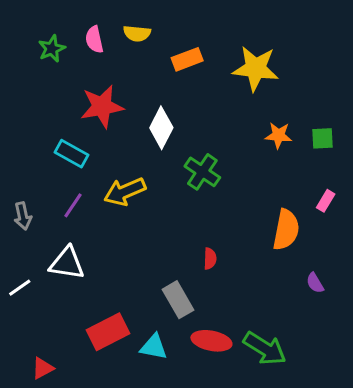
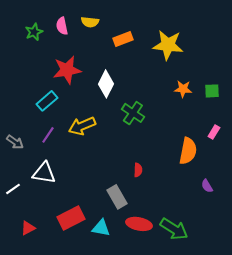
cyan rectangle: (71, 154) -> (47, 101), turned -70
gray arrow: (23, 216) -> (15, 142), turned -42
red triangle: (43, 368) -> (28, 228), moved

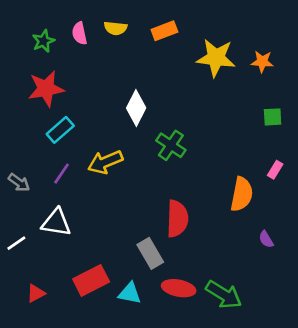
orange rectangle: (123, 39) -> (164, 31), moved
red star: (67, 70) -> (46, 89), moved
orange star: (183, 89) -> (262, 62), moved
red semicircle: (138, 170) -> (177, 219), size x2.0

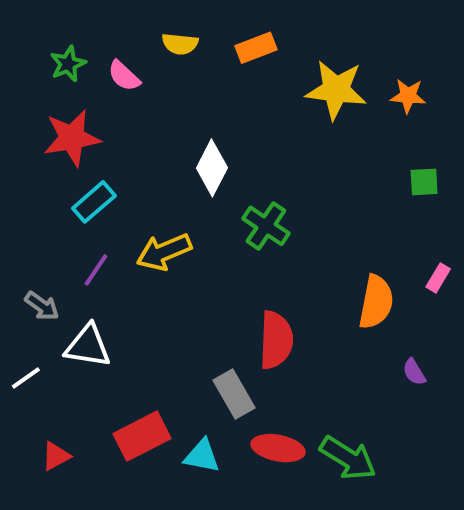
pink semicircle: (79, 33) -> (124, 76), moved, turned -35
pink rectangle: (275, 170) -> (438, 278), moved
gray arrow: (19, 183) -> (42, 306), moved

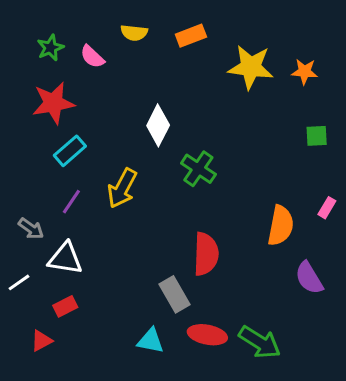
yellow arrow: (164, 252) -> (122, 188), turned -39
purple semicircle: (414, 372) -> (309, 278), size x1.6
red rectangle: (142, 436) -> (65, 306), moved, size x0.6

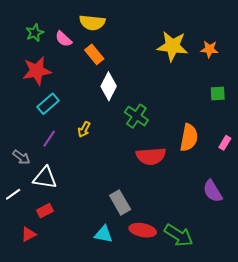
yellow semicircle: (134, 33) -> (92, 23), size x1.4
orange rectangle: (191, 36) -> (94, 54), moved, turned 72
yellow arrow: (122, 188) -> (84, 129), size x0.6
orange semicircle: (281, 226) -> (189, 138), moved
red semicircle: (206, 254) -> (151, 156), moved, turned 84

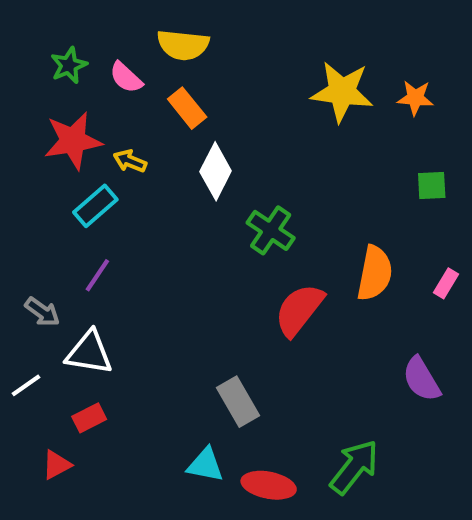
yellow arrow: (84, 129) -> (130, 161), moved, turned 84
red semicircle: (151, 156) -> (299, 310), turned 132
red ellipse: (143, 230) -> (269, 485), moved
green arrow: (179, 235) -> (354, 467), turned -84

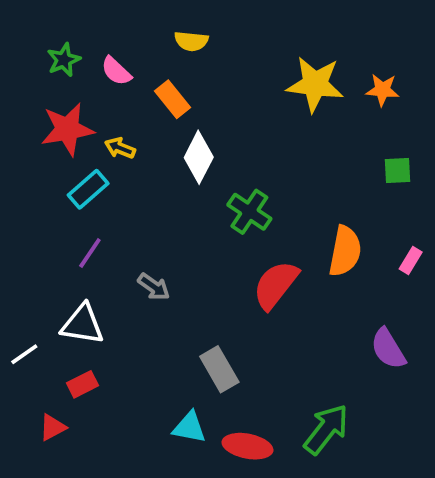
yellow semicircle: (183, 45) -> (191, 41), moved, size x0.7
gray arrow: (42, 312) -> (154, 287), moved

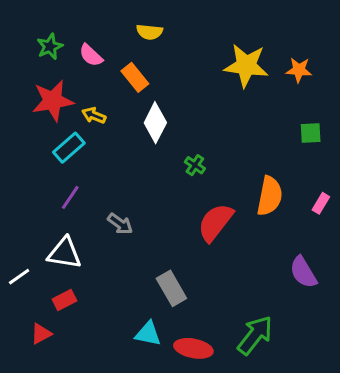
green cross: (249, 212) -> (195, 165), size x0.6

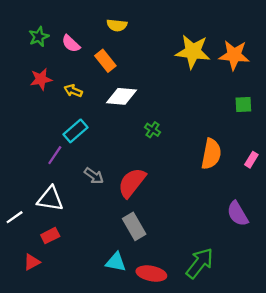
orange star: (299, 70) -> (234, 55), size x1.5
red star: (53, 101) -> (41, 79), size x0.7
white diamond: (155, 123) -> (121, 96), turned 68
cyan rectangle: (69, 148) -> (76, 131), moved
red semicircle: (215, 222) -> (132, 183), moved

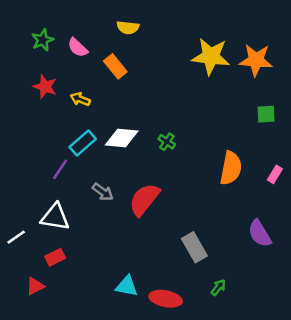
red star: (41, 79) -> (45, 87), turned 30
white diamond: (121, 96) -> (122, 138), moved
gray rectangle: (134, 226) -> (194, 247), moved
green arrow: (200, 263) -> (218, 287), size x0.5

